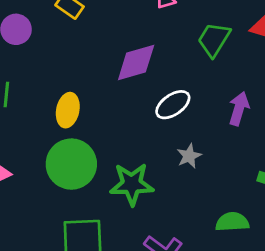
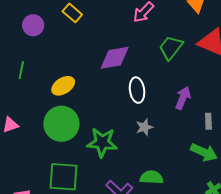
white ellipse: (173, 105) -> (137, 90), turned -70
yellow ellipse: (68, 110) -> (63, 86), turned 40
green semicircle: (232, 222) -> (152, 177), moved

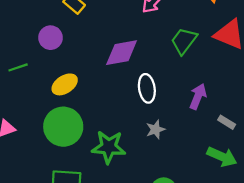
purple circle: (33, 25) -> (51, 38), moved
green line: (21, 70) -> (18, 67), turned 60
gray rectangle: (208, 121) -> (227, 122), turned -56

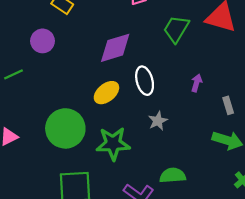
yellow ellipse: (65, 84) -> (106, 93), moved
purple arrow: (198, 96) -> (197, 83), size x0.7
gray rectangle: (227, 122) -> (228, 105), turned 48

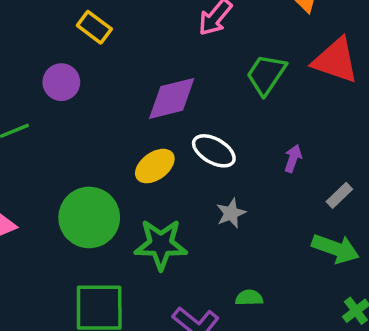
white ellipse: (145, 81) -> (214, 151), turned -48
gray rectangle: (228, 105) -> (339, 195), turned 60
green semicircle: (173, 175) -> (249, 298), size x0.7

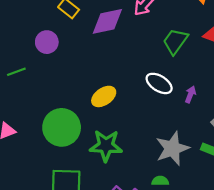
purple diamond: (172, 98) -> (107, 21), moved
white ellipse: (214, 151) -> (159, 83), moved
gray star: (231, 213) -> (172, 148), moved, size x1.8

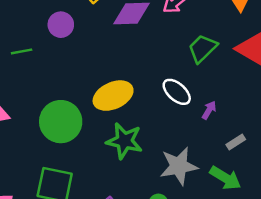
yellow ellipse: (104, 96) -> (113, 96), size x1.4
green star: (106, 146) -> (124, 141), moved

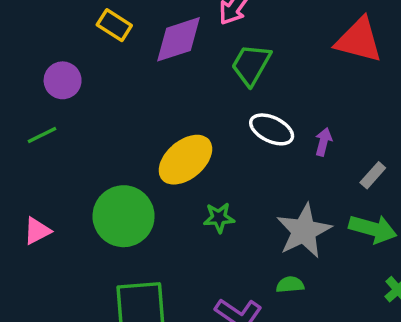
purple circle: (61, 25) -> (63, 80), moved
green trapezoid: (203, 49) -> (251, 65), moved
green star: (124, 141) -> (219, 218), size x0.6

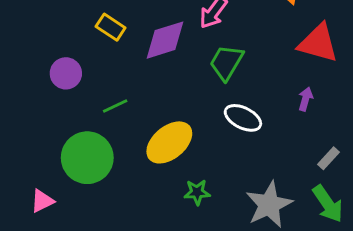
green line: (42, 135) -> (115, 106), moved
purple arrow: (323, 142) -> (306, 99), moved
green circle: (124, 216) -> (87, 158), moved
green arrow: (373, 229) -> (328, 204), turned 39

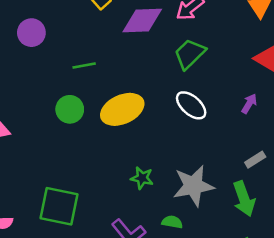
purple circle: (66, 73) -> (31, 33), moved
green circle: (87, 158) -> (70, 109), moved, size x0.6
green star: (197, 192) -> (142, 178), moved

